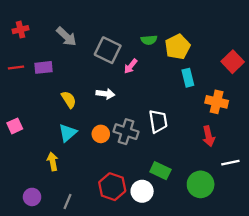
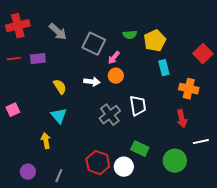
red cross: (21, 30) -> (18, 26), size x1.6
gray cross: (126, 132) -> (110, 115), turned 35
cyan triangle: (68, 133) -> (59, 116), turned -30
orange circle: (101, 134) -> (116, 76), moved

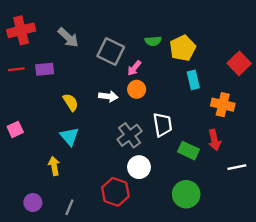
green rectangle: (140, 149) -> (189, 151), moved
green circle: (175, 161) -> (186, 194), moved
white circle: (124, 167) -> (139, 167), moved

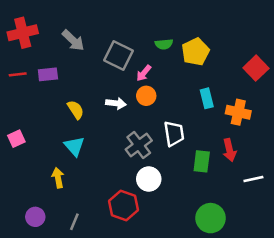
cyan rectangle: (193, 80) -> (207, 98), moved
green rectangle: (189, 151) -> (202, 161), turned 72
green circle: (186, 194) -> (211, 218), moved

